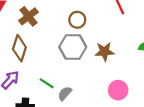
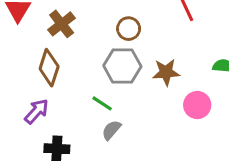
green line: (47, 83) -> (102, 103), moved
pink circle: (118, 90) -> (197, 105), moved

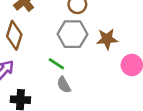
gray semicircle: (111, 130) -> (64, 85), turned -70

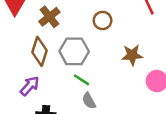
gray hexagon: (72, 34) -> (74, 51), moved

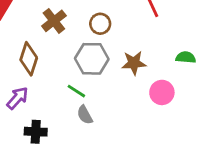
brown cross: (49, 17) -> (54, 21), moved
gray hexagon: (74, 51) -> (92, 59), moved

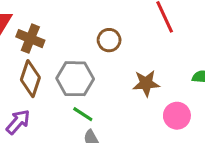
brown cross: (54, 21) -> (30, 39), moved, turned -30
gray hexagon: (92, 59) -> (75, 79), moved

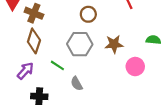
gray hexagon: (75, 79) -> (80, 44), moved
green line: (83, 114) -> (57, 65), moved

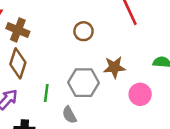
gray hexagon: (80, 44) -> (83, 83), moved
green line: (57, 65) -> (46, 93), turned 64

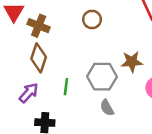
brown circle: (83, 31) -> (92, 19), moved
gray semicircle: (69, 115) -> (107, 108), moved

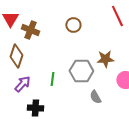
brown diamond: (39, 58) -> (16, 56), moved
gray semicircle: (107, 108) -> (95, 97), moved

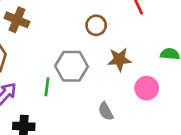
brown circle: (73, 25) -> (96, 25), moved
gray hexagon: (81, 71) -> (72, 66), moved

